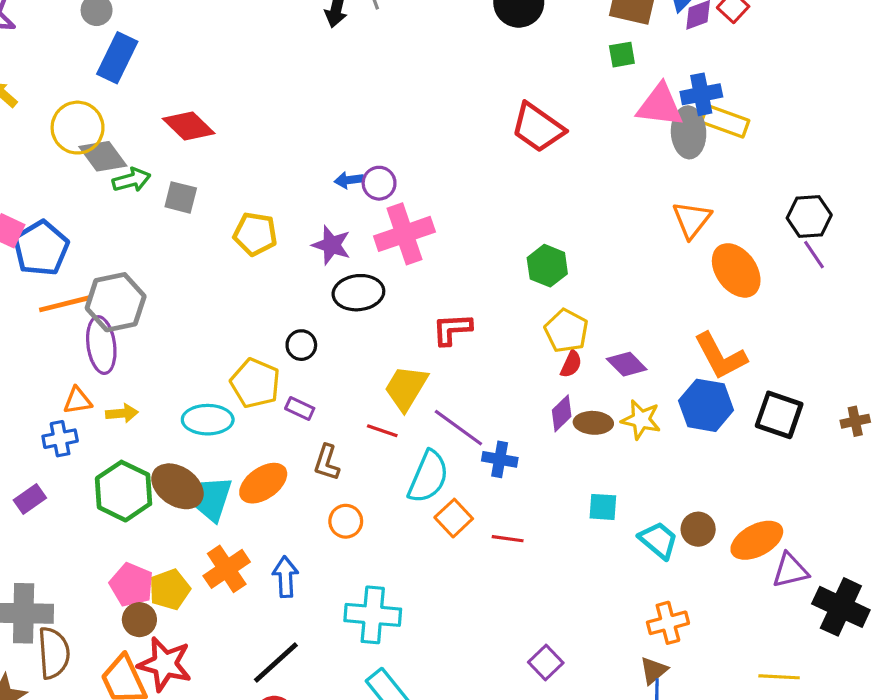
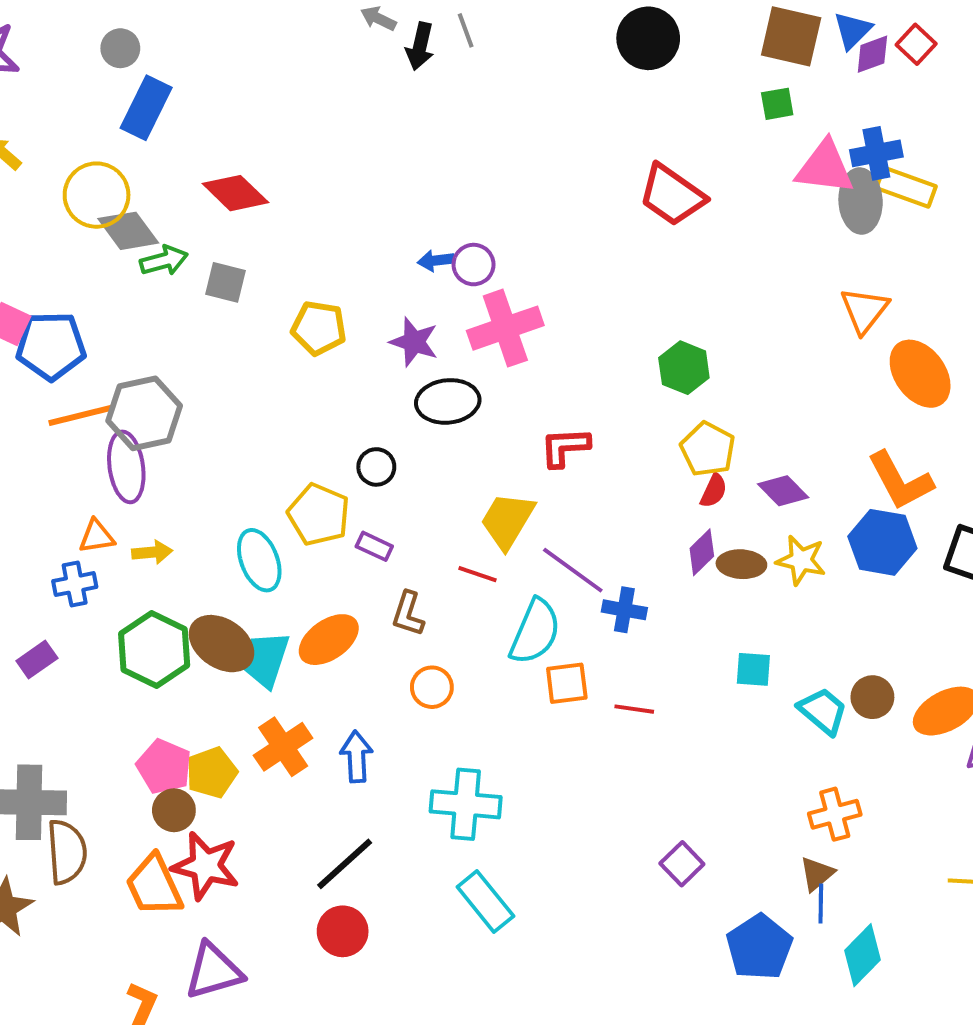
blue pentagon: (41, 248) -> (51, 346), turned 30
cyan ellipse: (208, 420) -> (259, 560), turned 69
orange square: (454, 518) -> (567, 683), turned 36

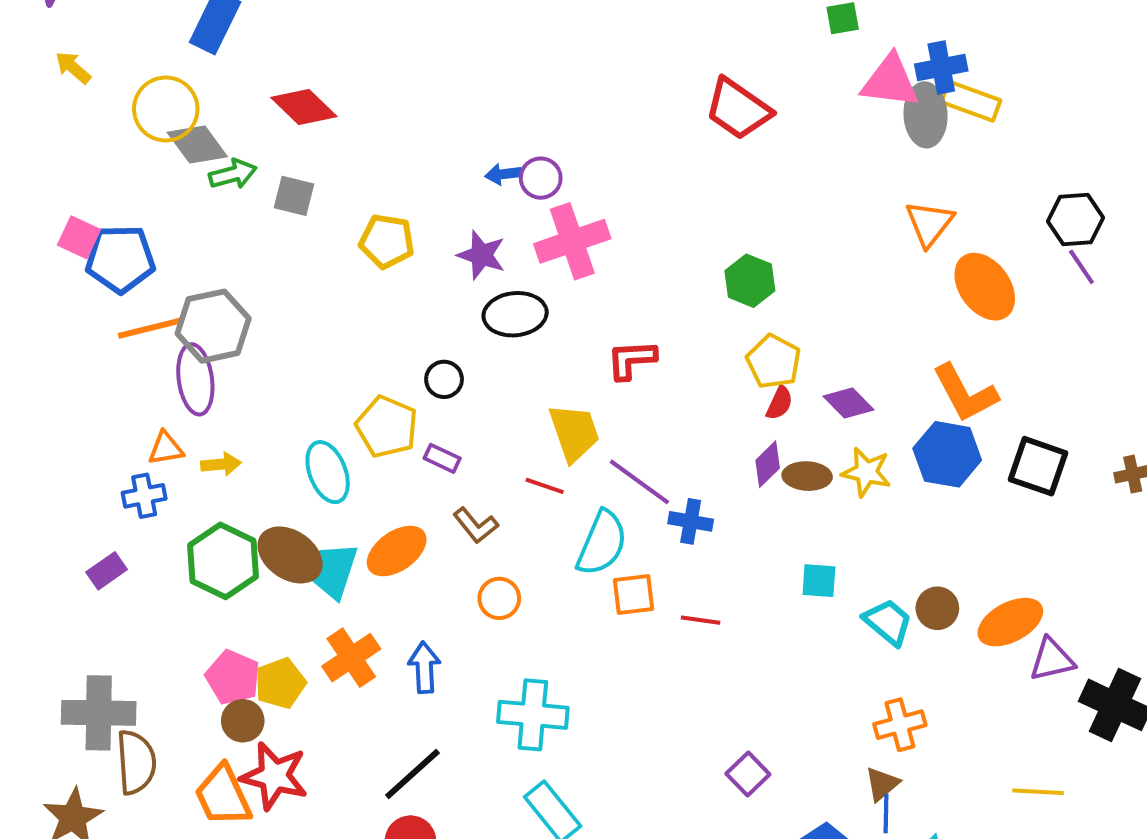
yellow trapezoid: (507, 521) -> (574, 433), turned 130
brown L-shape: (408, 614) -> (476, 525), turned -57

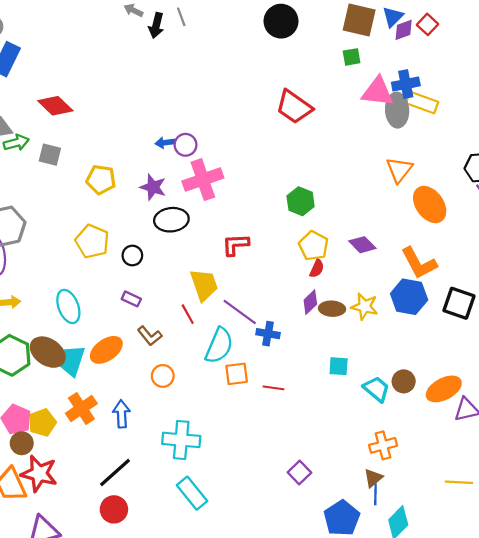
purple diamond: (849, 403) -> (362, 245), moved
yellow pentagon: (387, 427) -> (92, 241), moved
red line: (545, 486) -> (188, 314), turned 42

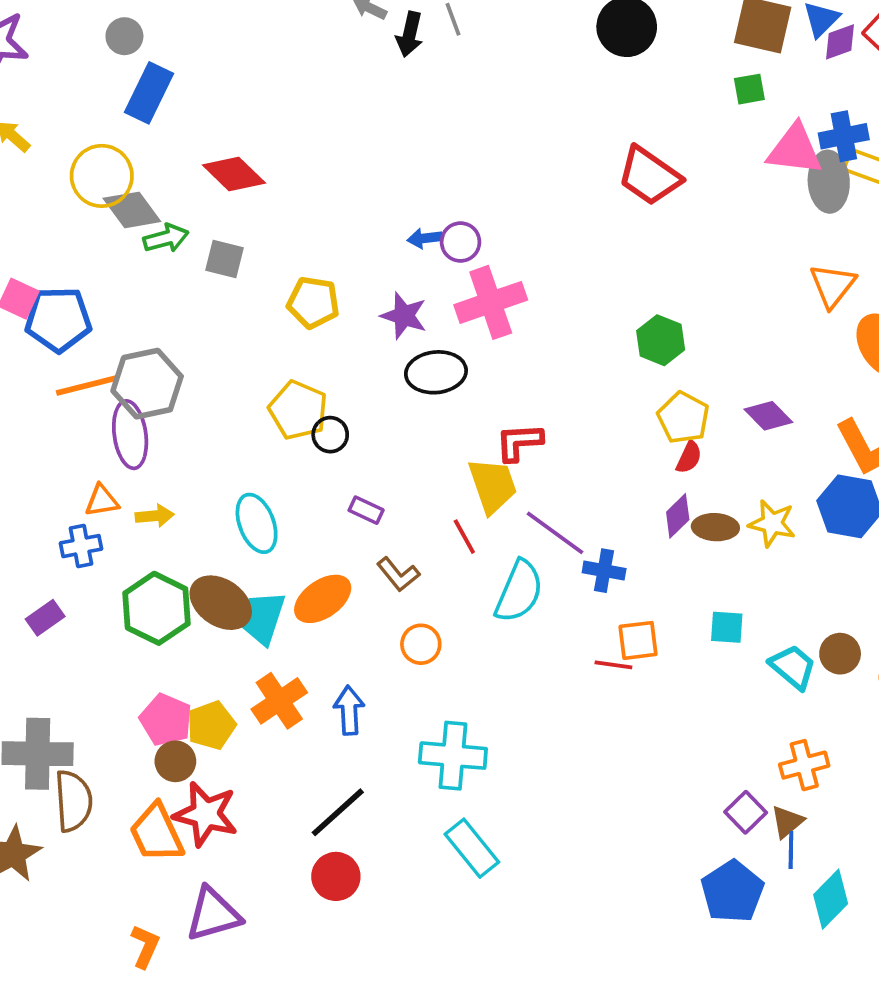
red L-shape: (235, 245) -> (519, 442), moved
black circle: (132, 256) -> (330, 435), moved
orange square: (237, 374) -> (638, 640), moved
purple square: (299, 473) -> (746, 812), moved

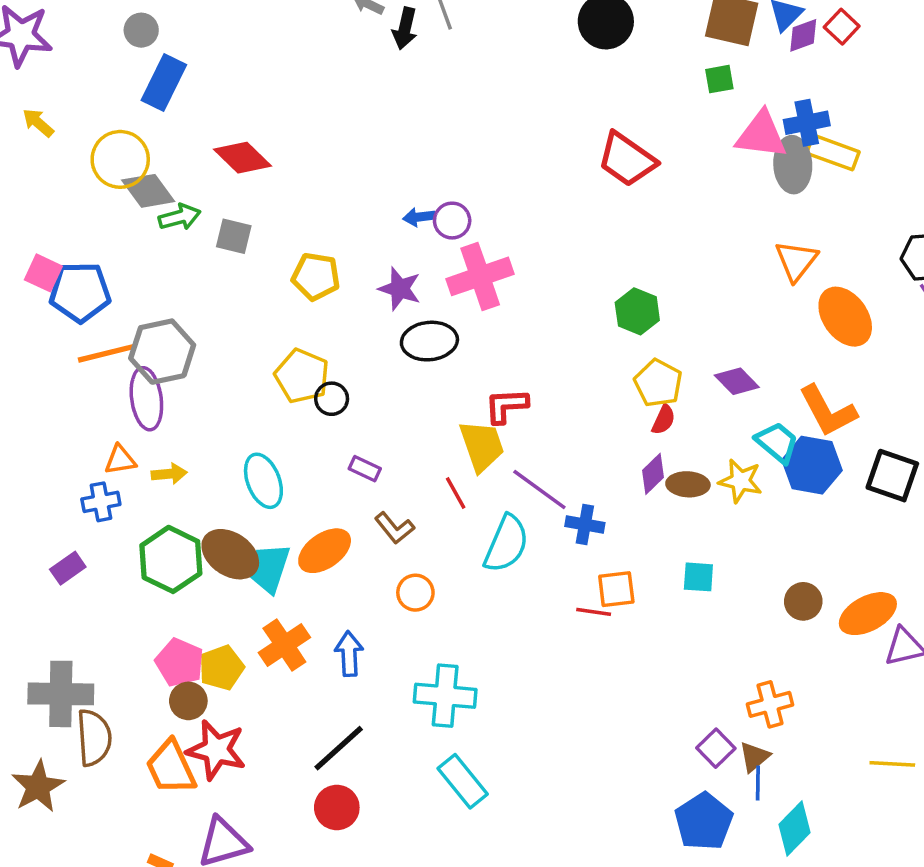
cyan trapezoid: (793, 667) -> (777, 442), moved

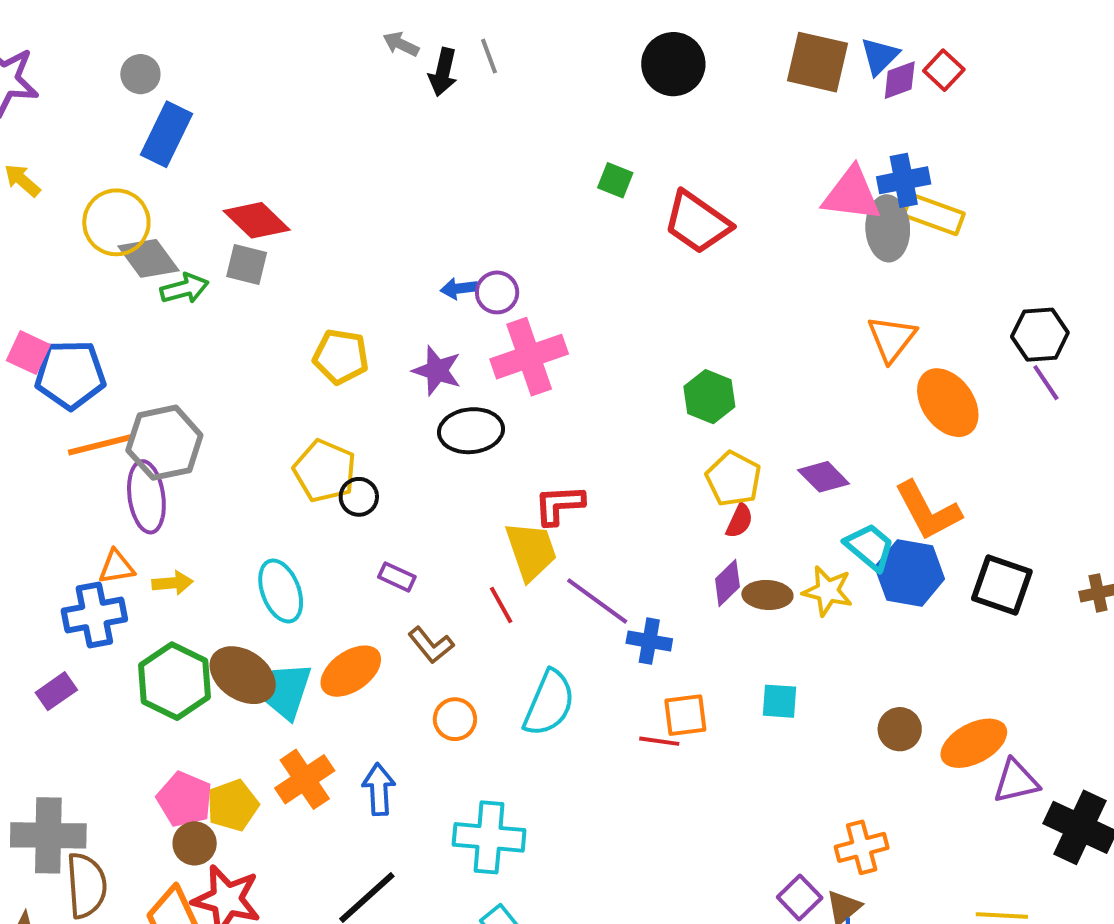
green square: (719, 79) -> (615, 180), moved, turned 32
gray square: (234, 236) -> (247, 264), moved
blue cross: (101, 502) -> (94, 615), size x1.4
cyan semicircle: (506, 544) -> (549, 703), moved

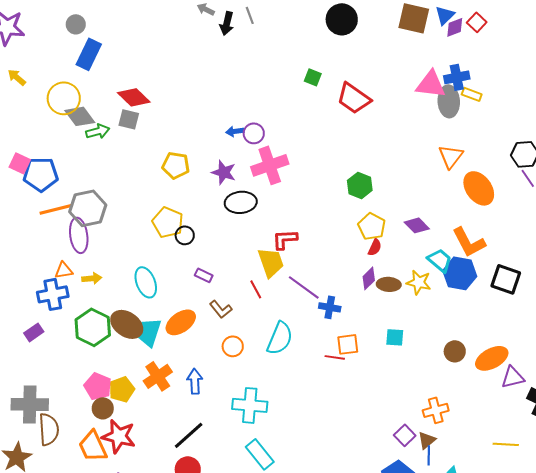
yellow rectangle: (934, 214) -> (472, 94), size x0.7

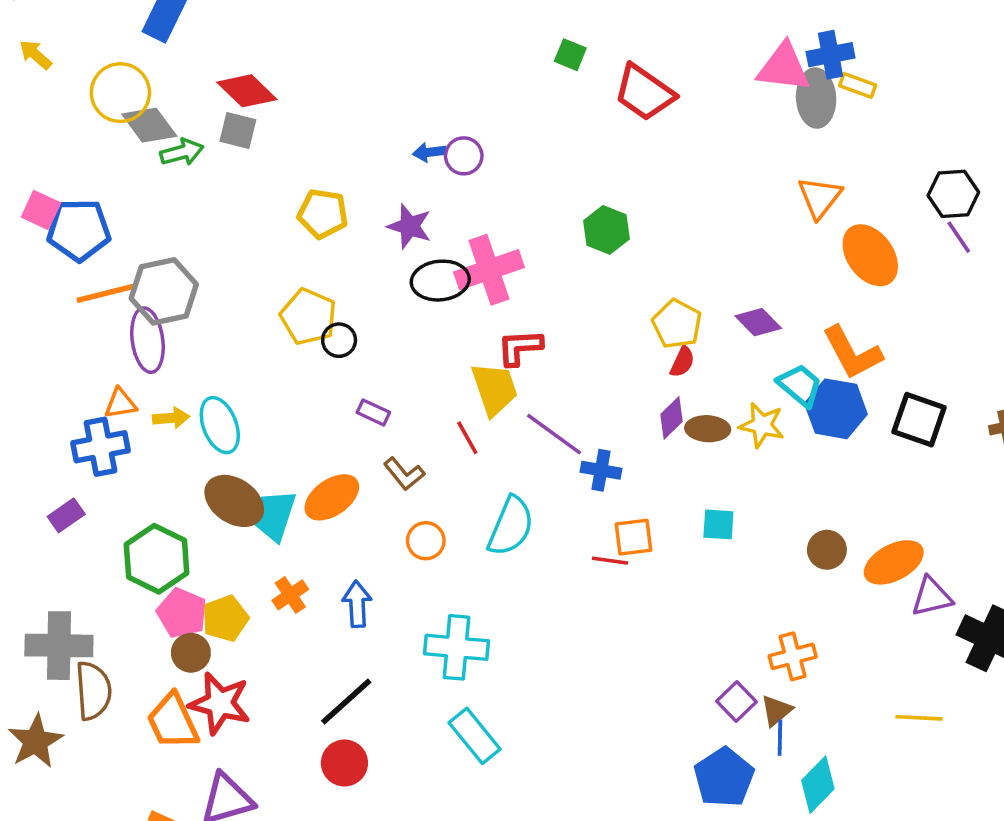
pink cross: (270, 165) -> (489, 270), moved
green hexagon: (360, 185) -> (606, 230), moved
cyan ellipse: (146, 282) -> (220, 425), moved
green hexagon: (93, 327) -> (157, 559), moved
orange cross: (158, 376) -> (290, 595), size x0.7

